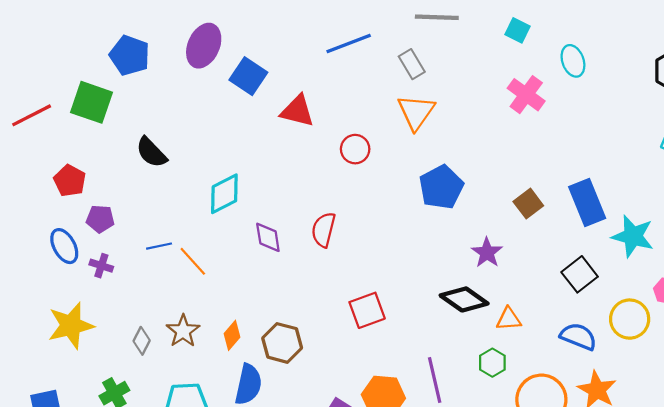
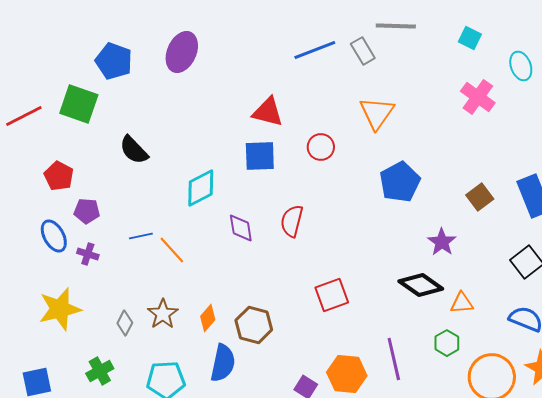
gray rectangle: (412, 64) -> (363, 51), moved
blue square: (248, 76) -> (260, 156), moved, turned -36

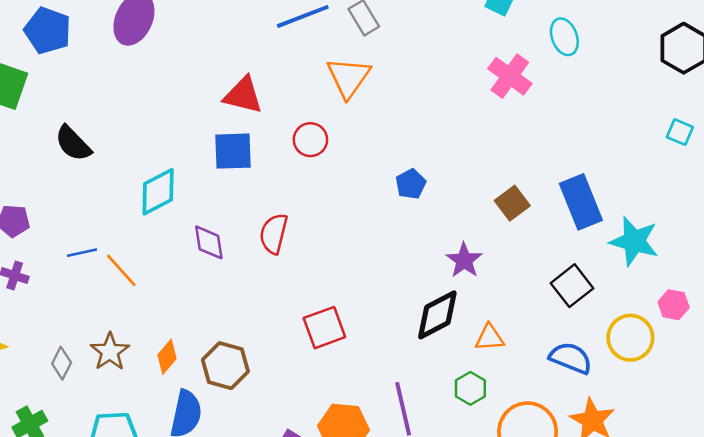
orange triangle: (377, 113) -> (349, 77), moved
blue pentagon: (400, 182) -> (411, 184), size x0.6
black diamond: (421, 285) -> (437, 315), turned -63

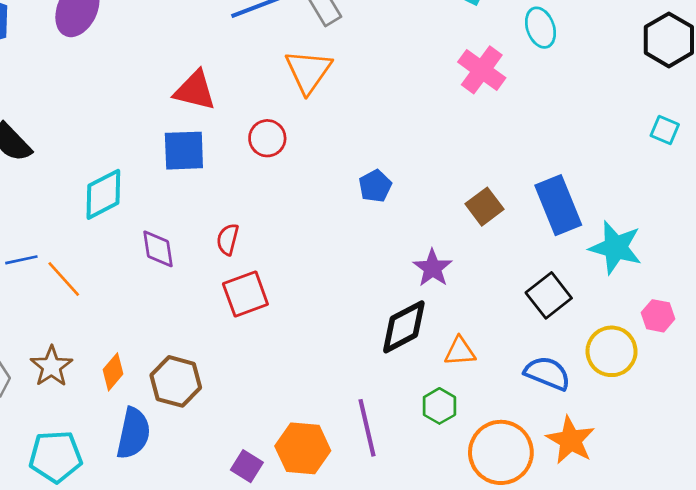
red semicircle: (274, 234) -> (228, 239), size x0.7
red square: (324, 328) -> (245, 294), moved

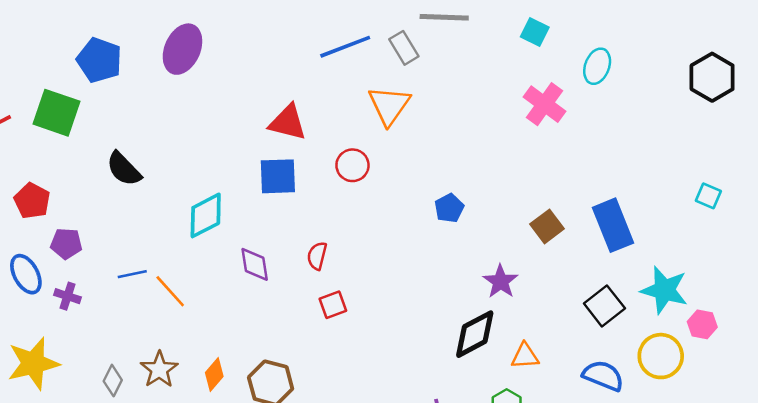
cyan ellipse: (540, 28) -> (597, 66), turned 40
cyan square: (665, 130) -> (708, 196), moved
cyan star: (616, 248) -> (664, 290), moved
red square: (245, 294) -> (333, 305), size x0.7

